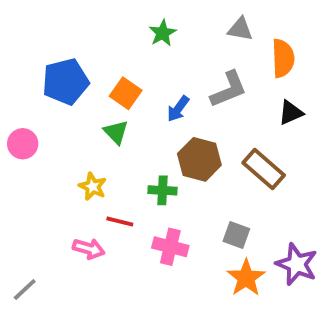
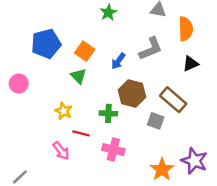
gray square: (236, 235) -> (156, 121), moved
pink arrow: (89, 249) -> (61, 151), turned 36

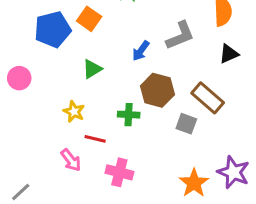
orange square: (85, 51) -> (89, 19), moved
green triangle: (78, 76) -> (92, 69), turned 42
pink cross: (113, 150) -> (119, 172), moved

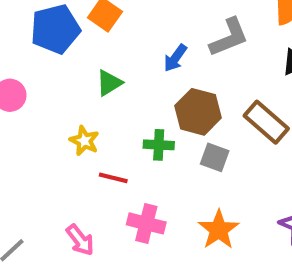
gray square: (186, 124) -> (215, 157), moved
pink arrow: (71, 160) -> (80, 240), moved
orange star: (194, 183) -> (219, 230), moved

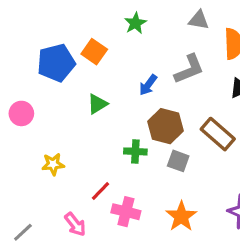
yellow star: (84, 141) -> (53, 164), moved, turned -30
red line: (113, 178) -> (101, 191), moved, turned -60

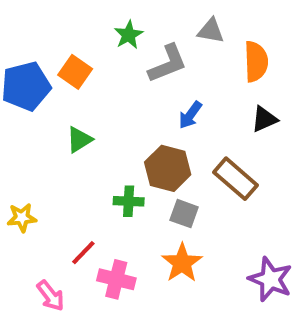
gray L-shape: (189, 69) -> (168, 64), moved
blue arrow: (148, 85) -> (190, 115), moved
orange star: (181, 216) -> (182, 263), moved

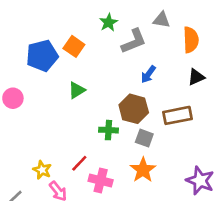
brown rectangle: (235, 179) -> (178, 115), turned -52
yellow star: (22, 218) -> (42, 170), moved, turned 30

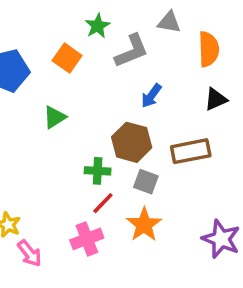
orange square: (74, 46) -> (67, 58), moved
red line: (79, 163) -> (103, 203), moved
pink cross: (101, 181) -> (87, 239), turned -35

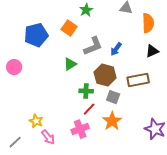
gray L-shape: (132, 51) -> (93, 46), moved
green triangle: (55, 117) -> (70, 64), moved

